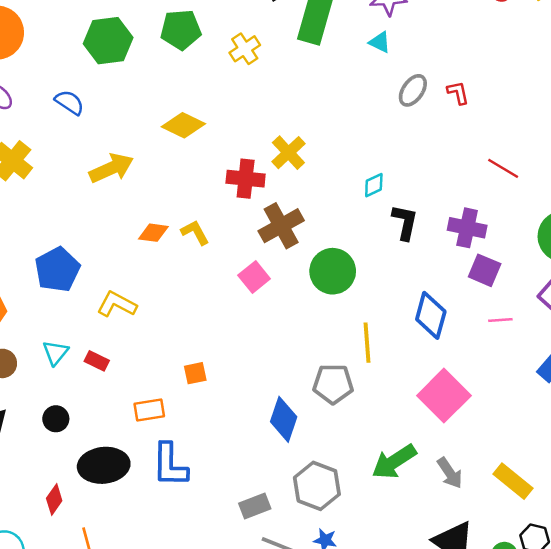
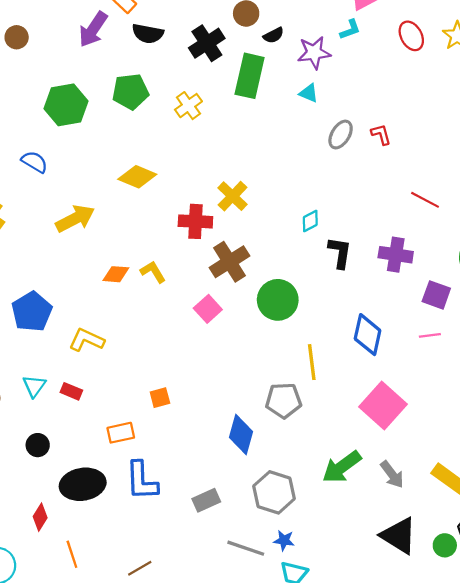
purple square: (485, 270) -> (436, 295), moved
gray rectangle: (255, 506) -> (206, 500), moved

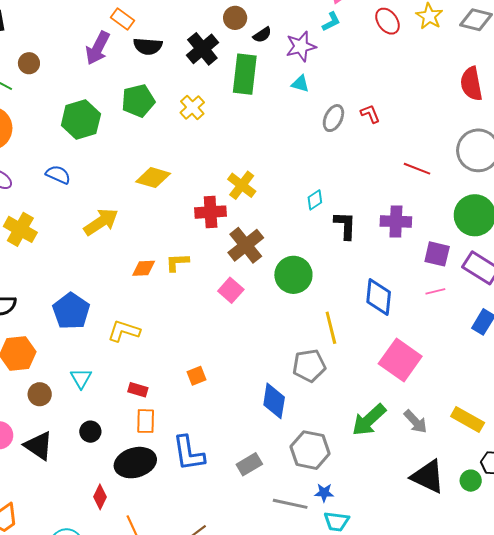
yellow L-shape: (153, 272) -> (177, 262), turned -55
red rectangle: (71, 391) -> (138, 390), moved
orange rectangle: (121, 433) -> (146, 421), moved, turned -70

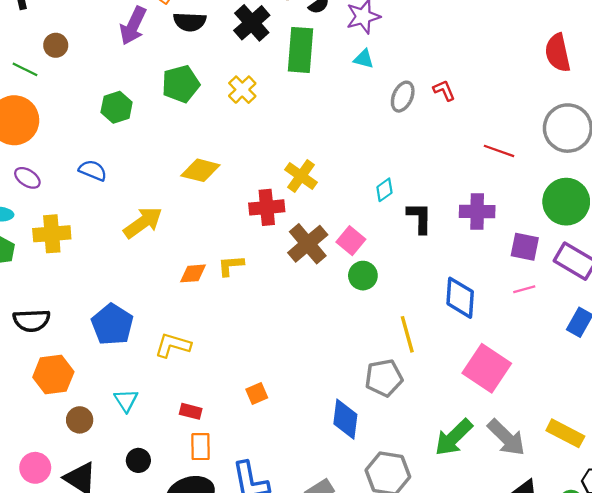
green hexagon: (81, 120) -> (117, 107), size x0.7
yellow cross: (20, 229) -> (52, 234), turned -32
green circle: (293, 275) -> (363, 276), size x0.7
pink square: (231, 290) -> (351, 241), moved
gray arrow: (415, 422) -> (506, 438), size x1.4

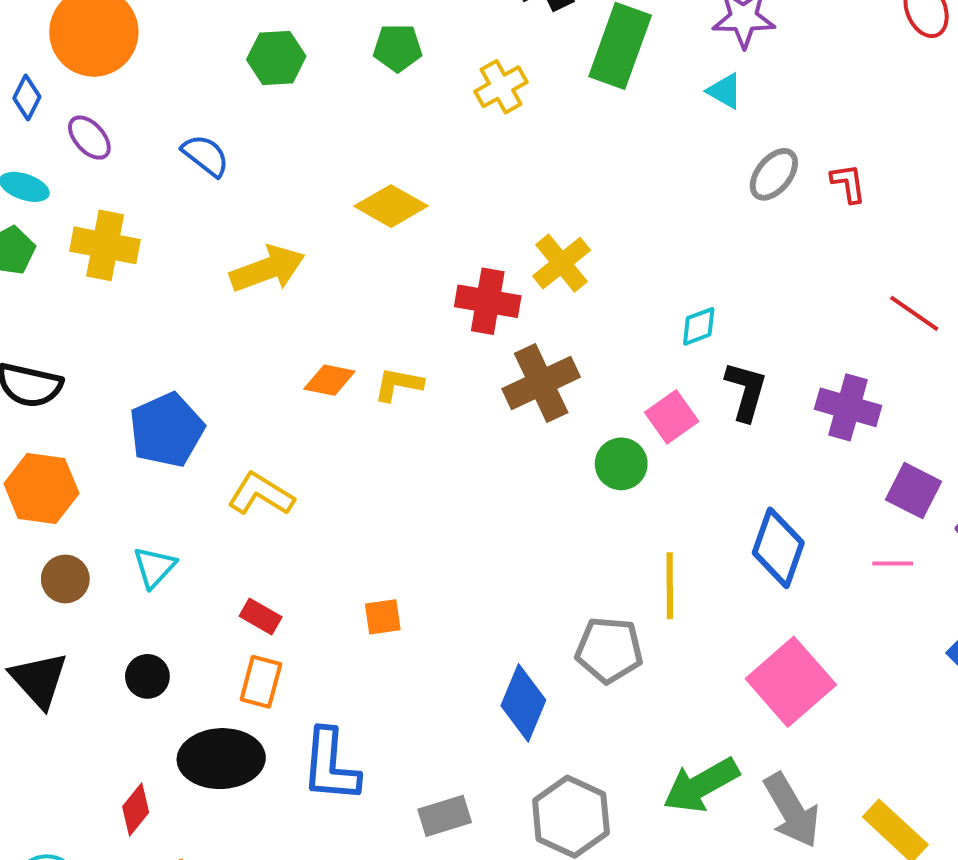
green pentagon: (181, 84) -> (398, 48), size x0.7
pink square: (351, 241) -> (672, 417), moved

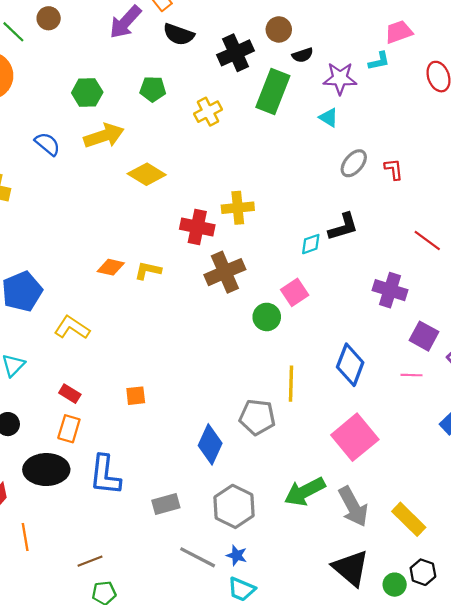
yellow cross: (562, 263) -> (238, 208), turned 32
yellow arrow: (267, 269) -> (104, 136), moved
black L-shape: (746, 391) -> (343, 227), moved, turned 56

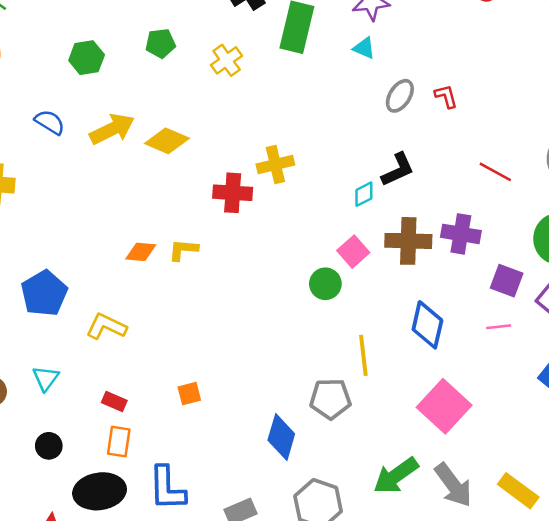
yellow arrow: (104, 136) -> (112, 129), moved
brown cross: (225, 272) -> (408, 241), moved, turned 33

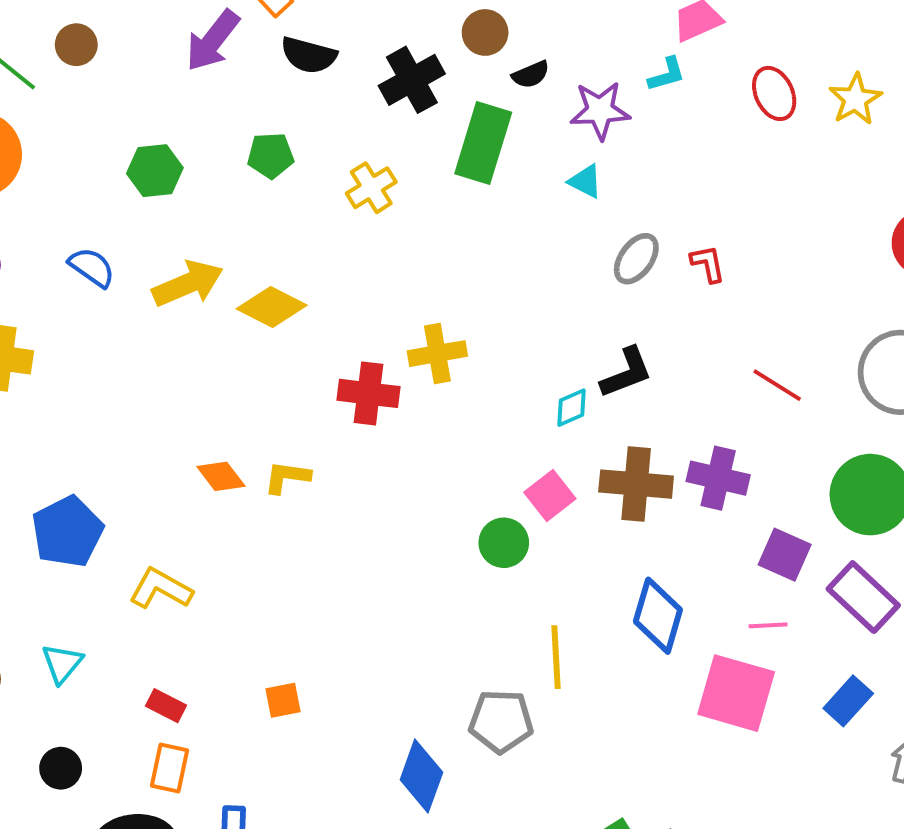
orange diamond: (141, 252) -> (221, 476), turned 44
pink square: (444, 406) -> (736, 693), moved, turned -30

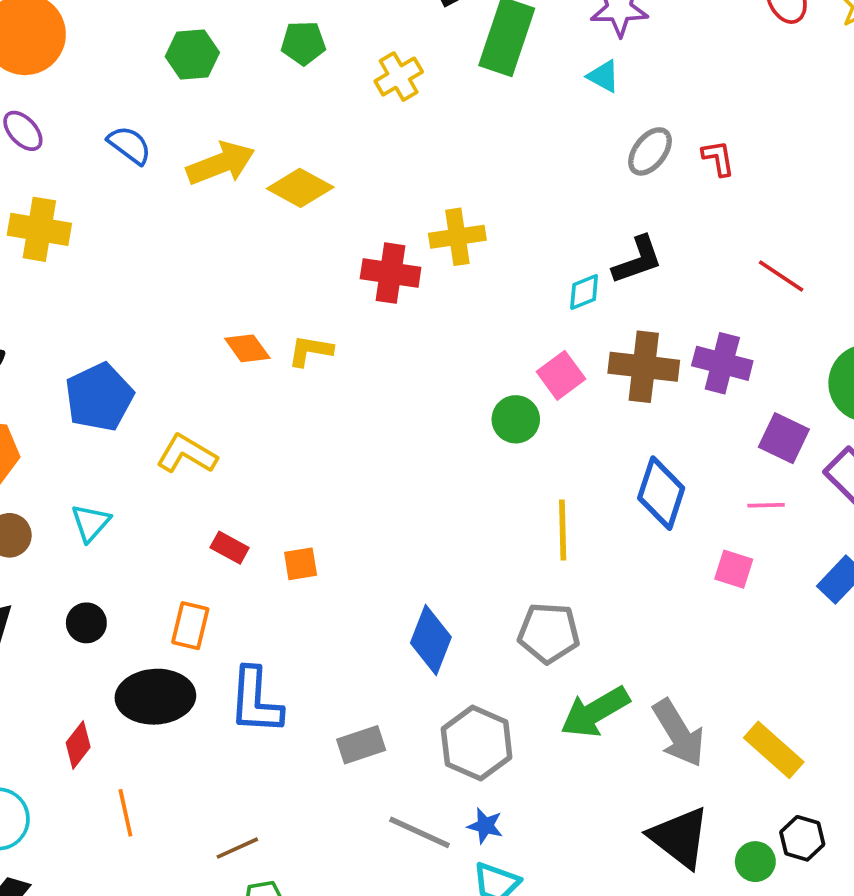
pink square: (736, 693) -> (734, 569), size x0.5
red rectangle: (166, 706) -> (230, 548), moved
gray pentagon: (501, 721) -> (549, 633), moved

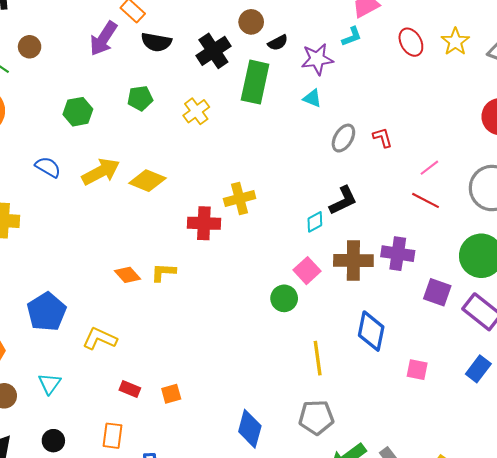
pink line: (766, 505) -> (429, 168), moved, turned -30

